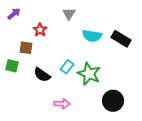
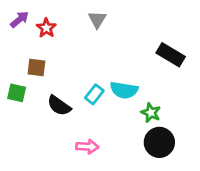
red star: (40, 30) -> (46, 28), moved
cyan semicircle: (92, 36) -> (124, 90), moved
green star: (89, 74) -> (151, 113), moved, size x0.6

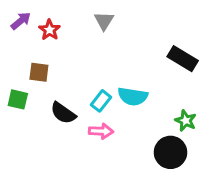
green star: (151, 113) -> (186, 121), moved
pink arrow: (87, 147) -> (101, 131), moved

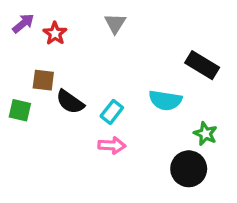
cyan semicircle: (133, 96) -> (165, 100), moved
black semicircle: (63, 113) -> (70, 102), moved

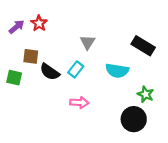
purple arrow: (23, 23) -> (17, 27), moved
gray triangle: (115, 23) -> (88, 42), moved
cyan rectangle: (112, 112) -> (76, 69), moved

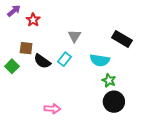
purple arrow: (17, 27) -> (14, 11), moved
green square: (14, 78) -> (12, 66), turned 32
green star: (146, 94) -> (109, 80), moved
pink arrow: (79, 103) -> (52, 109), moved

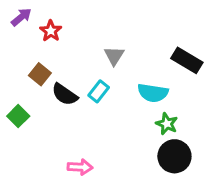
brown square: (26, 48) -> (40, 74), turned 32
green square: (12, 66) -> (18, 116), moved

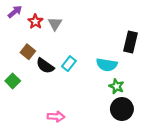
gray triangle: (114, 56) -> (55, 24), moved
black rectangle: (187, 60) -> (131, 42), turned 72

